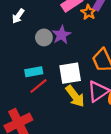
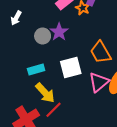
red line: (38, 86) -> (53, 110), moved
yellow arrow: (75, 96) -> (45, 93), moved

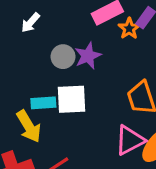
white square: (71, 68) -> (72, 99), moved
yellow arrow: (45, 93) -> (29, 126), moved

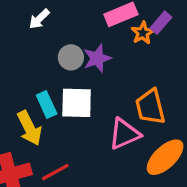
cyan rectangle: (43, 103) -> (47, 105), turned 65
pink triangle: (130, 140) -> (124, 134), moved

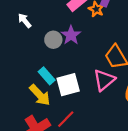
white arrow: (39, 19) -> (25, 21), turned 112
white square: (77, 103) -> (68, 85), moved

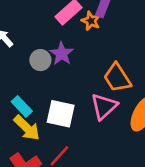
cyan rectangle: (47, 76) -> (22, 106), moved
white square: (68, 85) -> (61, 114), turned 30

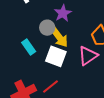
gray circle: (40, 60) -> (47, 28), moved
yellow arrow: (27, 128) -> (59, 37), moved

